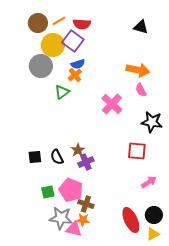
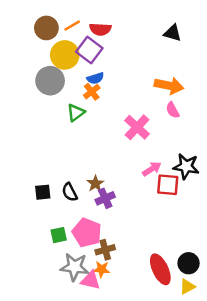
black star: (152, 122) -> (186, 166), moved
pink arrow: (149, 182) -> (152, 169), moved
brown cross: (86, 204) -> (105, 250), turned -35

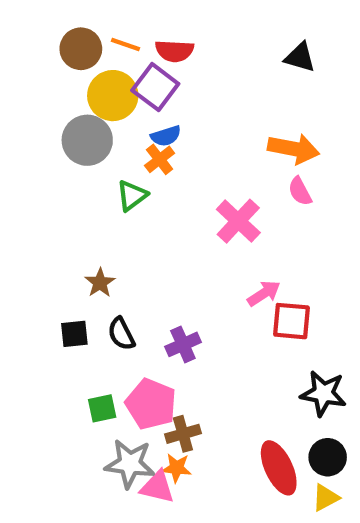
orange line: (72, 26) -> (126, 44), turned 49
black star: (186, 166) -> (323, 393), moved
brown star: (95, 184) -> (100, 283), moved

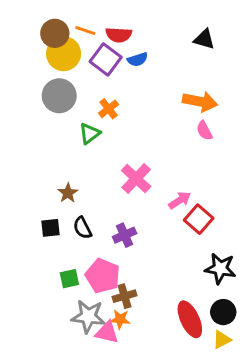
yellow circle: (113, 96) -> (64, 54), moved
blue semicircle: (166, 136) -> (138, 59), moved
pink cross: (238, 221) -> (136, 178), moved
red square: (291, 321) -> (199, 219), turned 36

